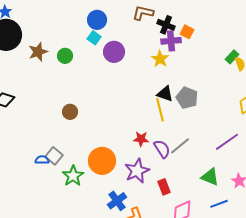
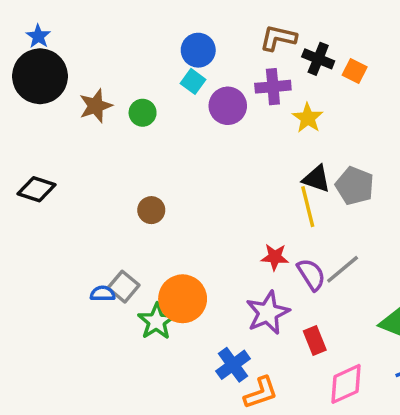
purple cross: (171, 41) -> (273, 87), moved
orange circle: (102, 161) -> (183, 299), moved

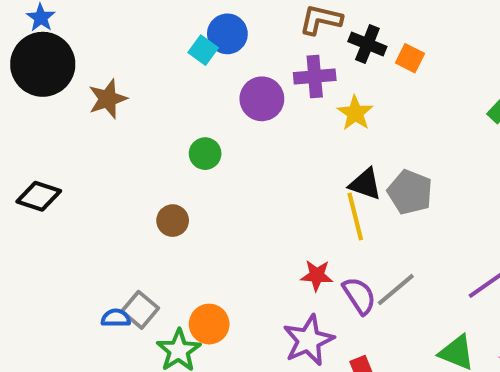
cyan square: (193, 81) -> (203, 50), moved
green circle: (143, 113) -> (205, 154), moved
orange circle: (183, 299) -> (209, 324), size x0.7

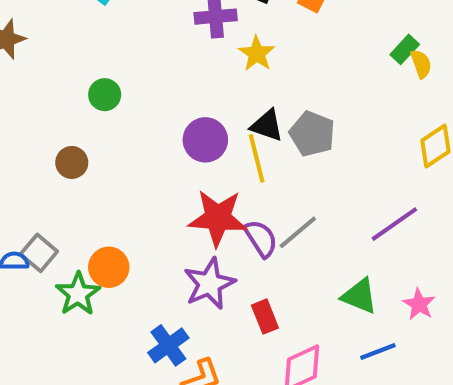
purple circle: (262, 99) -> (205, 140), moved
red star: (317, 275) -> (218, 218), size x1.8

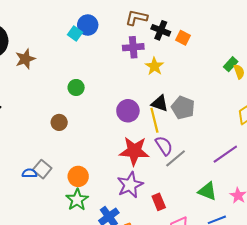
purple semicircle: (261, 238) -> (164, 146), moved
green star: (78, 294) -> (77, 200), moved

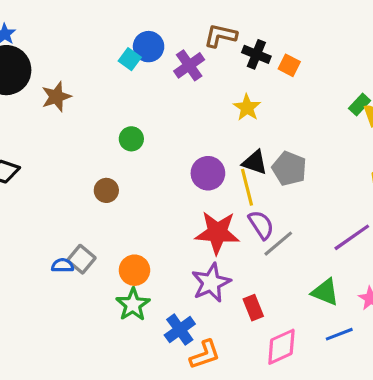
purple cross: (133, 47) -> (189, 65), moved, turned -30

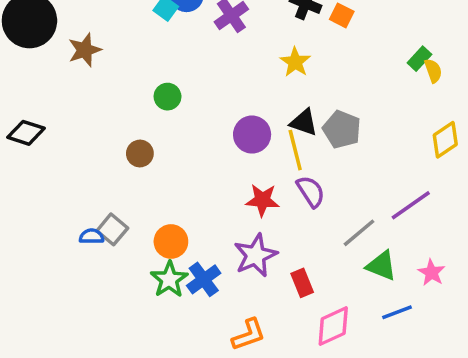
red star: (217, 233) -> (262, 200), size x0.7
gray line: (278, 244) -> (359, 233), moved
blue cross: (180, 330) -> (204, 279), moved

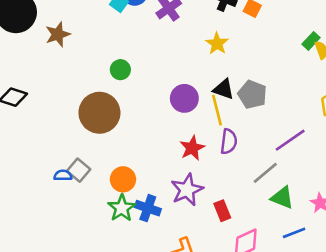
brown circle: (140, 154) -> (99, 113), size x2.0
purple semicircle: (311, 191) -> (229, 141), turned 40
red star: (262, 200) -> (192, 148), turned -30
purple line: (411, 205) -> (290, 140), moved
blue cross: (204, 279) -> (148, 208), turned -35

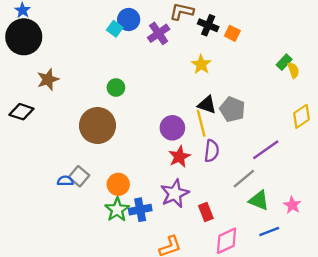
brown star: (58, 34) -> (48, 79), moved
purple circle: (184, 98) -> (172, 128), moved
blue cross: (148, 208) -> (140, 210), turned -30

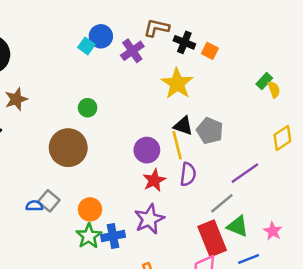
yellow star: (201, 64) -> (177, 84), size x1.5
red rectangle: (206, 212) -> (212, 238), moved, size x1.8

